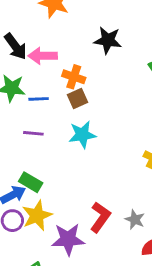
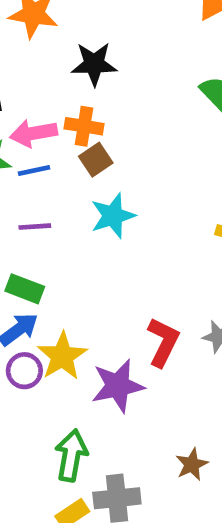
black star: (108, 40) -> (94, 64), moved
pink arrow: (43, 56) -> (34, 133), moved
green rectangle: (31, 182) -> (25, 289), moved

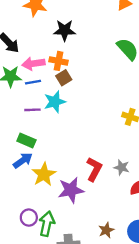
cyan star: (113, 216) -> (55, 102), moved
purple circle: (24, 371) -> (29, 218), moved

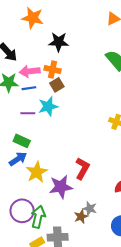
gray star: (122, 167) -> (90, 209), moved
purple circle: (29, 218) -> (22, 211), size x1.5
brown star: (106, 230) -> (81, 217), moved

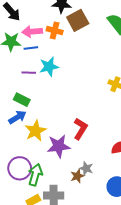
brown square: (57, 85) -> (78, 20), moved, size x1.5

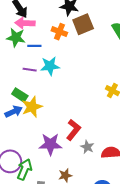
pink arrow: (32, 32) -> (25, 23), moved
yellow star: (35, 131) -> (32, 107), moved
gray star: (86, 168) -> (87, 147), moved

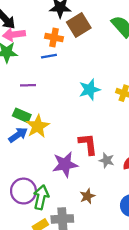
blue line: (34, 46) -> (49, 56), moved
cyan star: (50, 66) -> (90, 90), moved
red L-shape: (73, 130) -> (88, 144), turned -35

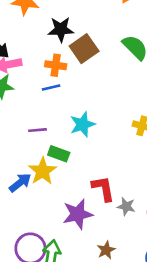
purple line: (28, 85) -> (37, 130), moved
cyan star: (90, 90) -> (82, 124), moved
green rectangle: (22, 115) -> (59, 154), moved

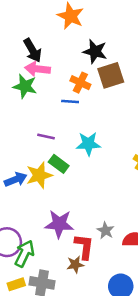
red L-shape: (103, 188) -> (84, 247), moved

